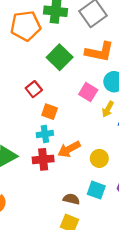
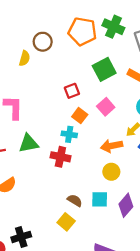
pink square: (88, 92) -> (106, 107), moved
orange arrow: (69, 149) -> (112, 146), moved
cyan square: (96, 190) -> (100, 199), turned -36

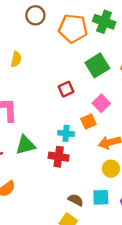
brown circle: (43, 42) -> (35, 15), moved
orange square: (80, 116) -> (88, 122), moved, turned 32

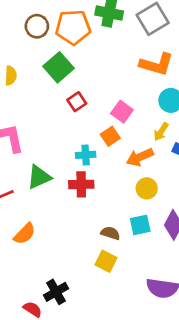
brown circle: (35, 15) -> (37, 26), moved
green square: (97, 65) -> (59, 67), moved

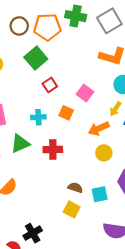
orange square: (110, 136) -> (66, 113), moved, turned -32
cyan cross: (86, 155) -> (38, 117), moved
cyan square: (140, 225) -> (100, 194), moved

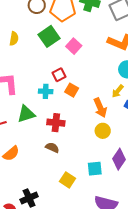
red square: (50, 85) -> (59, 75), moved
pink square: (85, 93) -> (74, 46), moved
orange arrow: (99, 129) -> (100, 108), turned -96
brown semicircle: (75, 188) -> (52, 148), moved

